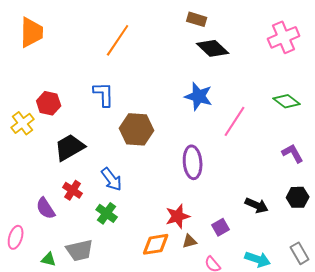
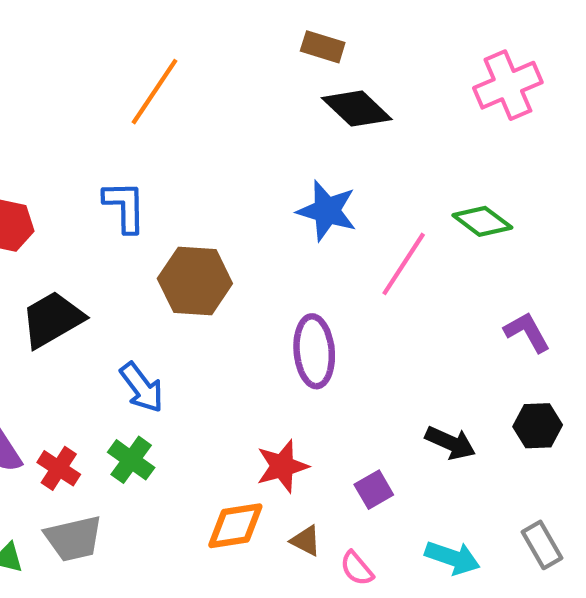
green diamond: (287, 101) -> (482, 221), moved
red cross: (73, 190) -> (59, 468), moved
brown triangle: (190, 241) -> (306, 541), moved, turned 42

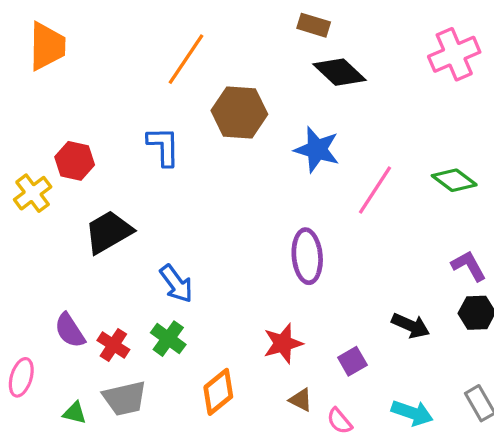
green diamond: (482, 221) -> (454, 180), moved
brown hexagon: (195, 281) -> (239, 112), moved
purple L-shape: (527, 332) -> (469, 266), moved
orange diamond: (235, 526) -> (218, 392), moved, turned -30

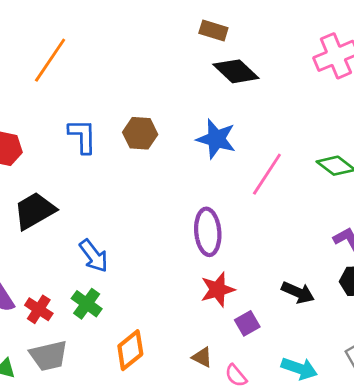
orange line: (186, 59) -> (50, 60), moved
brown hexagon: (239, 112) -> (140, 133), moved, size x0.7
red star: (283, 343) -> (218, 290), moved

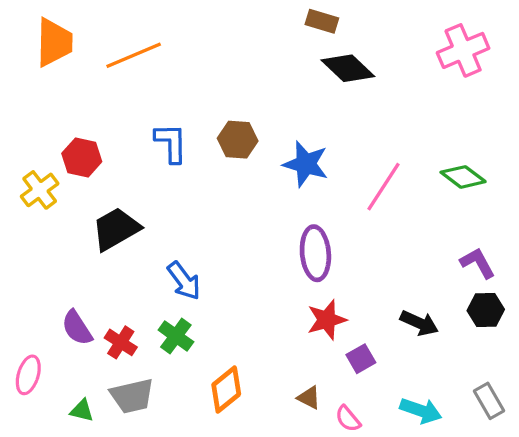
orange line: (50, 60) -> (134, 55), turned 33
blue star: (216, 139) -> (306, 164), moved

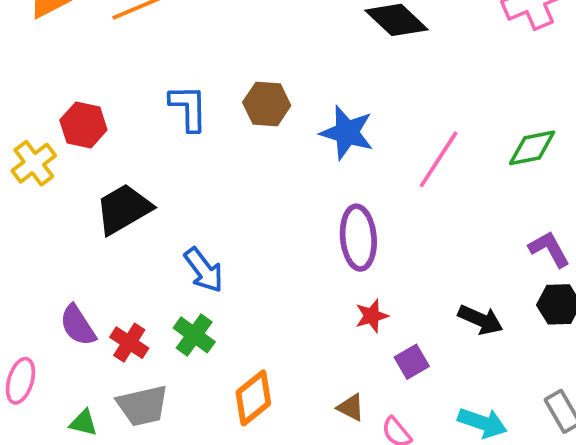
green diamond: (463, 177) -> (532, 148), turned -48
red star: (327, 320) -> (372, 316), size x0.7

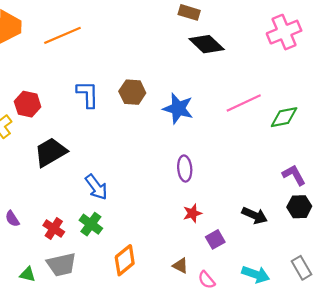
pink line: (439, 159) -> (244, 103), moved, turned 32
purple ellipse: (358, 238) -> (185, 168), size x0.7
purple semicircle: (78, 325) -> (12, 219), moved, size x0.7

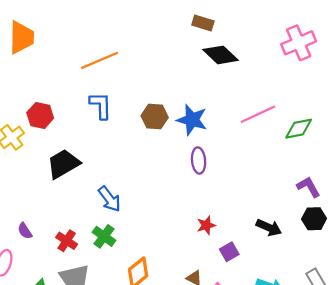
orange line: (62, 35) -> (100, 60), moved
brown hexagon: (132, 92) -> (155, 117), moved
purple ellipse: (185, 168) -> (199, 160), moved

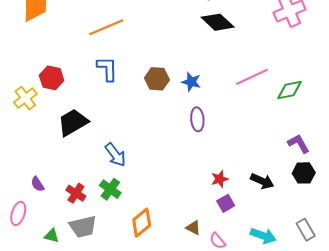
blue star: (192, 120) -> (191, 82), size x0.7
red star: (206, 225) -> (220, 179), moved

